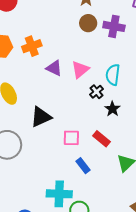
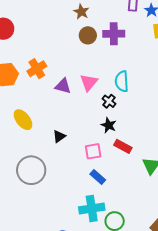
black star: (112, 109) -> (109, 125), moved
black triangle: (41, 117) -> (59, 136), size x0.6
blue rectangle: (83, 166) -> (98, 177), moved

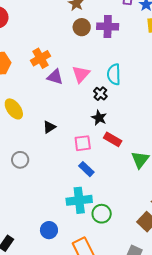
orange cross: (37, 69) -> (40, 58), moved
gray circle: (31, 170) -> (20, 160), size x0.6

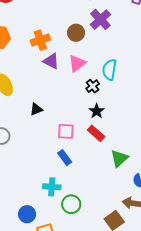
purple cross: (108, 26) -> (100, 20), moved, turned 35
brown circle: (82, 27) -> (76, 33), moved
black star: (99, 118) -> (97, 111), moved
cyan cross: (79, 200) -> (52, 187), size x0.7
blue circle: (49, 230) -> (27, 214), moved

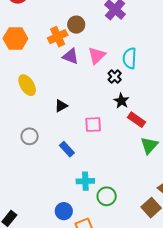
brown circle: (76, 33) -> (76, 25), moved
red rectangle: (96, 133) -> (136, 120), moved
blue rectangle: (65, 158) -> (67, 149), moved

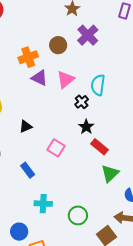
brown circle: (76, 25) -> (58, 45), moved
pink square: (93, 125) -> (56, 148), turned 30
green circle: (107, 196) -> (78, 215), moved

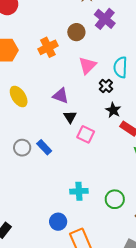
purple triangle: (39, 78) -> (61, 96), moved
black triangle: (26, 126) -> (70, 117), moved, turned -32
blue rectangle: (28, 170) -> (44, 147), moved

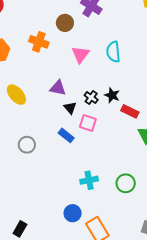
orange cross: (48, 47) -> (39, 42), turned -36
black cross: (106, 86) -> (91, 98), moved
blue rectangle: (44, 147) -> (66, 135), moved

